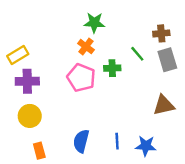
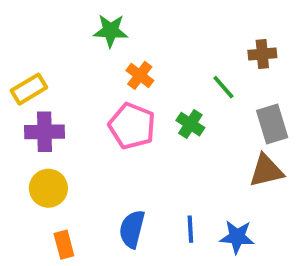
green star: (94, 23) -> (111, 31), moved
gray rectangle: (167, 60) -> (272, 124), moved
green cross: (112, 68) -> (190, 124), moved, turned 35

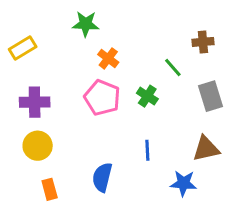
yellow rectangle: (29, 89) -> (23, 48), moved
brown triangle: (266, 171) -> (206, 149), moved
blue line: (190, 229) -> (147, 150), moved

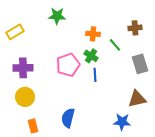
orange cross: (108, 58) -> (93, 34), moved, turned -32
green cross: (147, 96) -> (91, 56), moved
pink pentagon: (102, 98) -> (68, 65), turned 30
blue line: (147, 150) -> (95, 75), moved

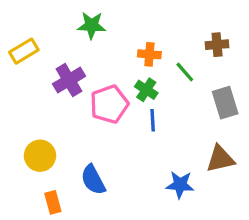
purple cross: (23, 68) -> (69, 80), moved, turned -30
blue semicircle: (68, 118) -> (93, 180), moved, turned -42
blue star: (122, 122) -> (180, 185), moved

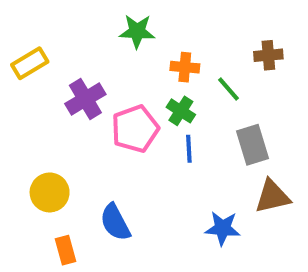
green star: (92, 25) -> (137, 31), moved
gray rectangle: (225, 103) -> (252, 145), moved

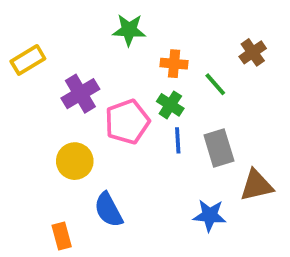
brown cross: (268, 55) -> (253, 52), turned -30
gray rectangle: (252, 145) -> (219, 148), moved
yellow circle: (50, 192) -> (75, 161), moved

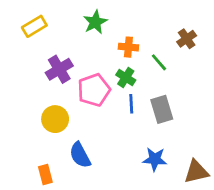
green star: (129, 30) -> (95, 22), turned -30
yellow rectangle: (28, 60) -> (34, 26), moved
brown triangle: (256, 185) -> (196, 172), moved

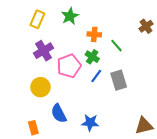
yellow rectangle: (34, 26) -> (37, 19), moved, turned -36
brown cross: (187, 39) -> (146, 26), moved
blue line: (131, 104) -> (96, 76), turned 40
blue star: (155, 159) -> (90, 123), moved

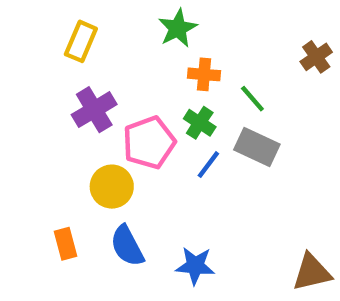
green star: (70, 16) -> (178, 28), moved
gray rectangle: (119, 80) -> (257, 147), moved, turned -48
yellow circle: (40, 87) -> (112, 187), moved
orange rectangle: (33, 128) -> (66, 244), moved

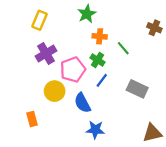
brown cross: (316, 57) -> (154, 28), turned -32
gray rectangle: (257, 147) -> (137, 89), moved
blue semicircle: (127, 246) -> (82, 103), moved

